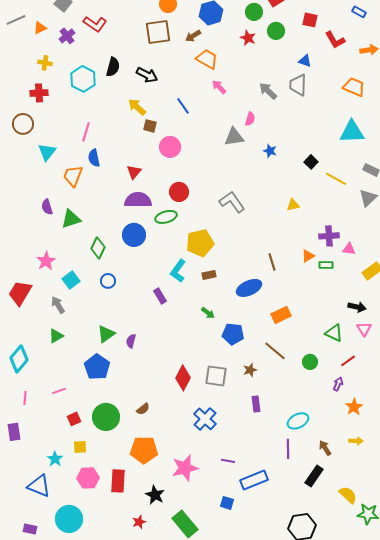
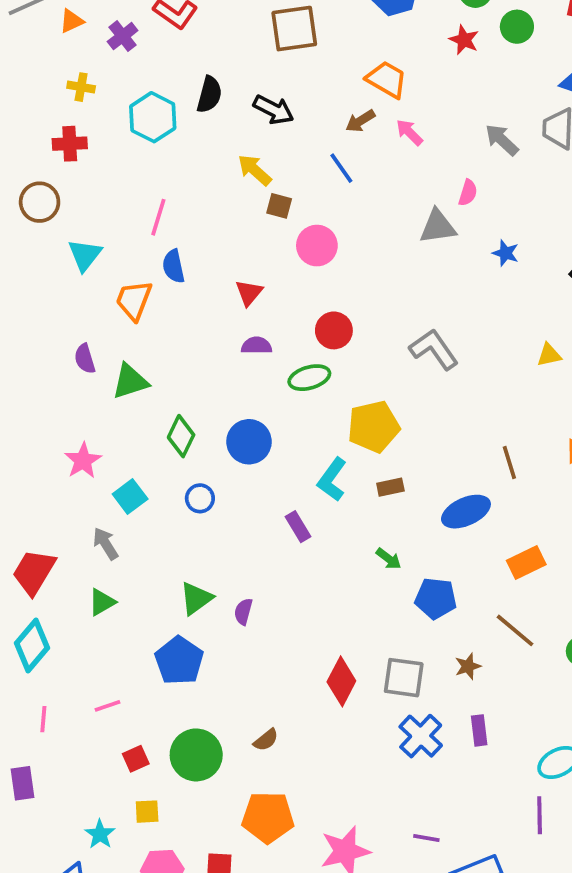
brown arrow: (193, 36) -> (360, 121), moved
purple semicircle: (138, 200) -> (257, 346), size x0.6
blue circle: (134, 235) -> (249, 442), moved
red trapezoid: (20, 293) -> (34, 572), moved
blue cross: (205, 419) -> (421, 736), moved

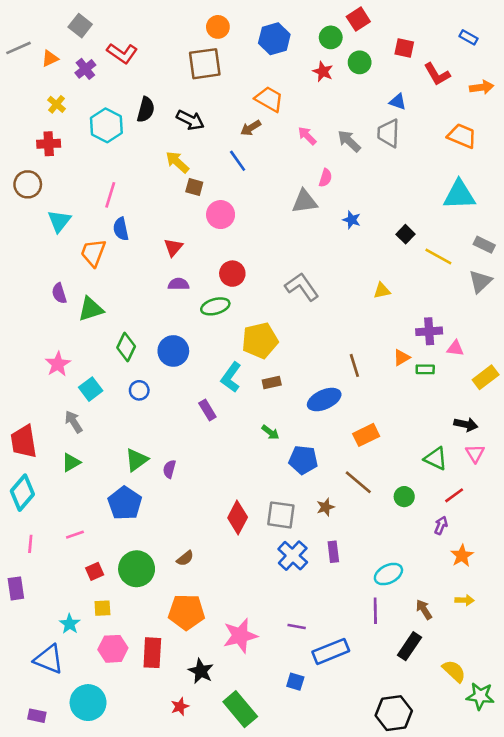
yellow cross: (81, 87) -> (57, 104), turned 30
pink arrow: (409, 132) -> (307, 136), moved
red trapezoid: (34, 572) -> (24, 442), turned -40

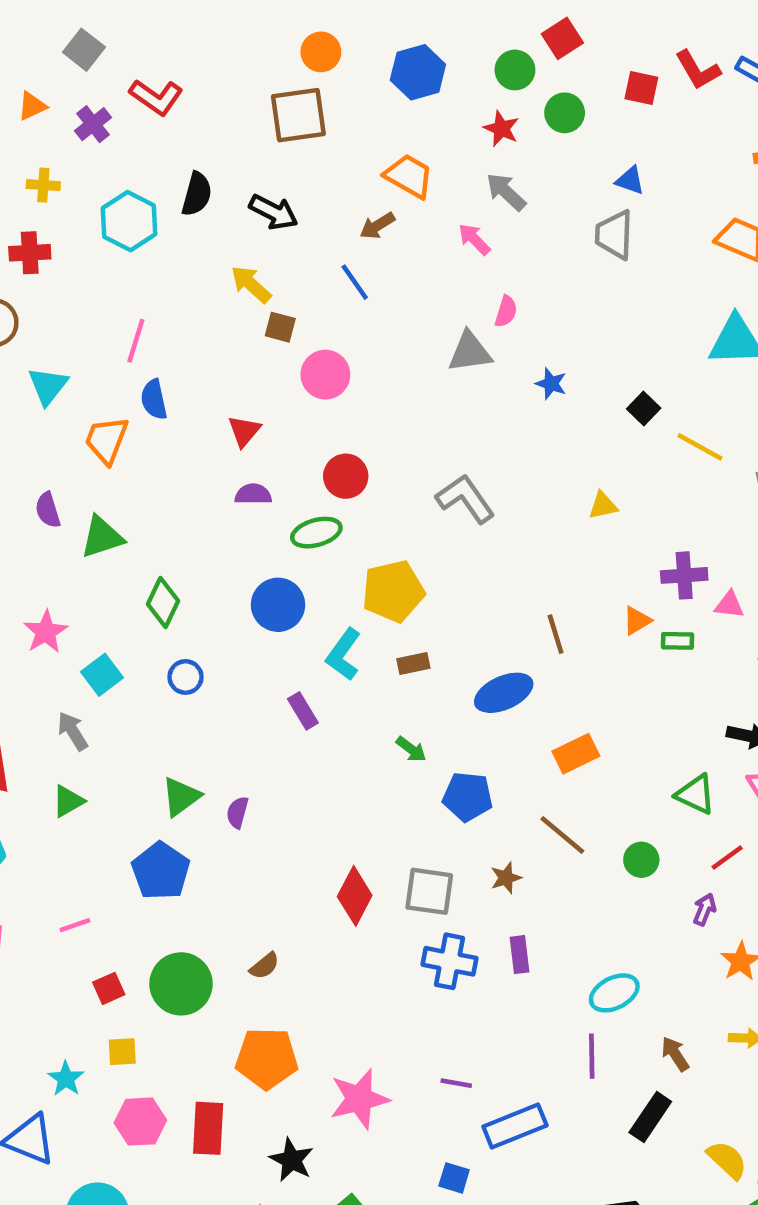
red L-shape: (437, 74) -> (698, 70), moved
yellow cross: (57, 104) -> (43, 185), turned -36
gray arrow: (349, 141) -> (506, 192), moved
blue circle: (173, 351) -> (278, 605), moved
blue cross: (293, 556) -> (450, 961), turned -32

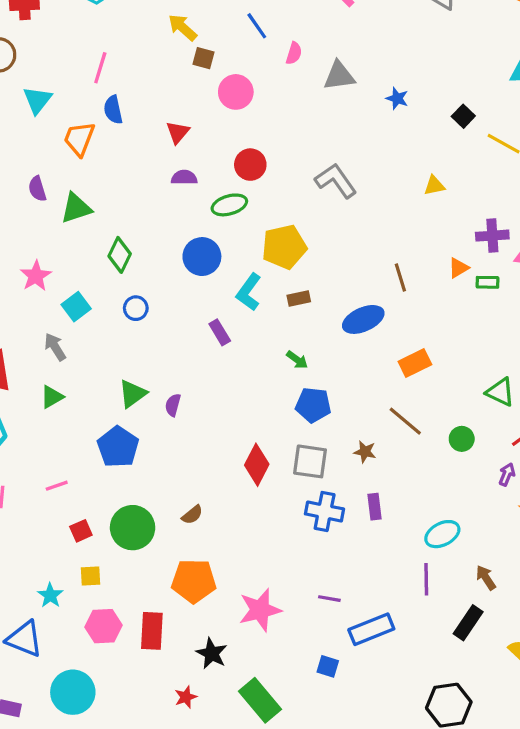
pink semicircle: (506, 311) -> (294, 53), moved
blue pentagon: (468, 797) -> (313, 405), moved
brown star: (506, 878) -> (365, 452), turned 30

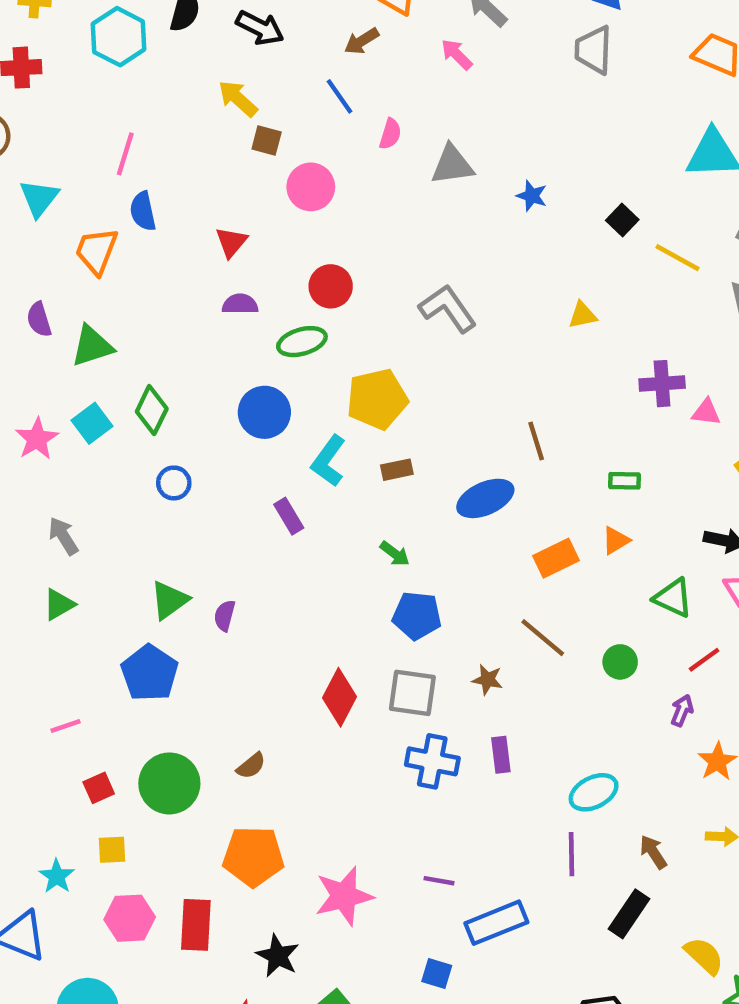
orange triangle: (458, 268) -> (616, 540), moved
green rectangle: (488, 282) -> (625, 481), moved
cyan square: (76, 307) -> (92, 423), moved

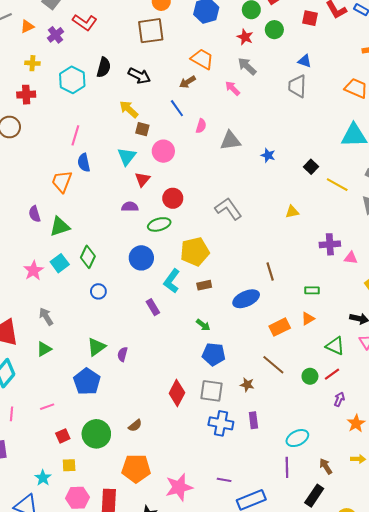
cyan triangle: (39, 198) -> (127, 156), moved
red triangle: (231, 242) -> (142, 179), moved
red line: (704, 660) -> (332, 374), moved

